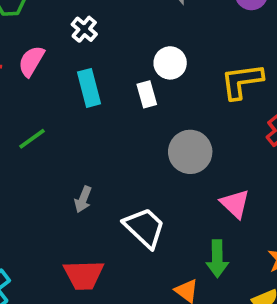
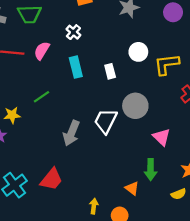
white circle: (170, 63) -> (138, 52), moved
gray arrow: (83, 199) -> (71, 133), size x1.6
white trapezoid: (145, 228) -> (106, 121), moved, turned -108
red trapezoid: (84, 275) -> (51, 179), moved, turned -50

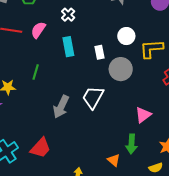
green line: (42, 97) -> (36, 72), turned -42
gray circle: (135, 106) -> (121, 69), moved
pink triangle: (162, 137) -> (143, 115), turned 36

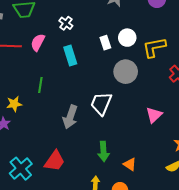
white rectangle: (99, 52) -> (105, 43), moved
green arrow: (131, 144) -> (103, 151), moved

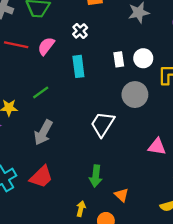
green line: (40, 85) -> (41, 92), turned 35
pink triangle: (154, 115) -> (157, 147), turned 42
gray arrow: (70, 117) -> (43, 133), moved

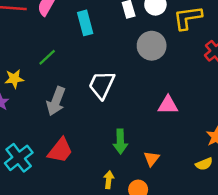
white trapezoid: (103, 124) -> (102, 85), moved
pink triangle: (157, 147) -> (168, 105), moved
orange triangle: (121, 195) -> (152, 159), turned 32

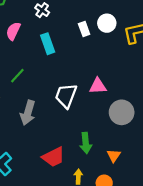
gray circle: (152, 46) -> (122, 112), moved
pink triangle: (168, 105) -> (98, 86), moved
red trapezoid: (60, 150) -> (53, 157), moved, turned 30

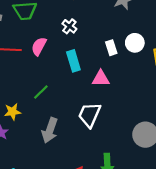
pink triangle: (98, 86) -> (101, 79), moved

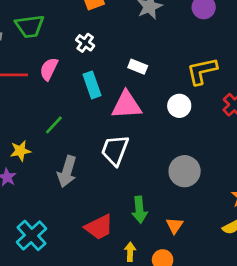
white circle: (135, 43) -> (179, 106), moved
white rectangle: (111, 48) -> (138, 67), turned -48
pink triangle: (101, 79) -> (126, 105), size x1.4

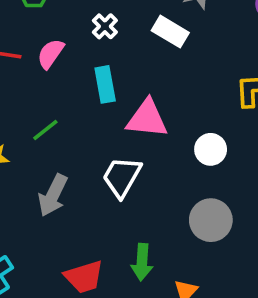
white rectangle: (138, 67) -> (170, 32), moved, size x1.4
white circle: (179, 106) -> (211, 149), moved

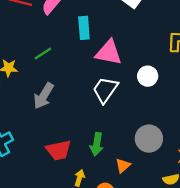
white trapezoid: (122, 177) -> (105, 90), moved
gray circle: (211, 220) -> (149, 139), moved

